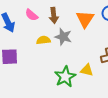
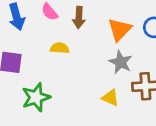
gray star: (63, 37) -> (121, 62), moved
green star: (65, 77) -> (36, 97), moved

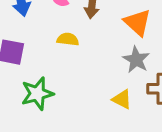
orange triangle: (120, 30) -> (137, 22), turned -35

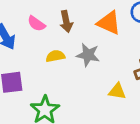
gray star: (136, 60) -> (88, 55), moved

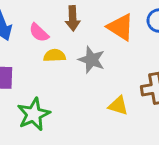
pink semicircle: (36, 24) -> (39, 33), moved

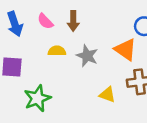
orange triangle: (120, 27) -> (125, 50), moved
pink semicircle: (39, 33) -> (45, 21), moved

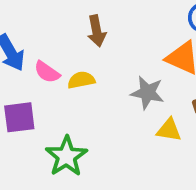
pink semicircle: (45, 21) -> (47, 72), moved
gray star: (87, 56) -> (147, 93), moved

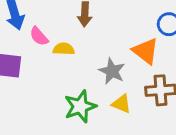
green star: (66, 156) -> (80, 106), moved

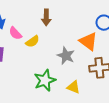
yellow semicircle: (64, 49) -> (32, 41), turned 144
yellow triangle: (121, 104) -> (73, 87), moved

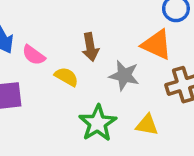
brown arrow: (46, 17) -> (90, 47), moved
yellow semicircle: (32, 41) -> (66, 77), moved, turned -104

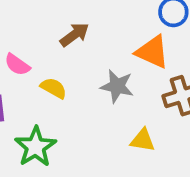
brown arrow: (90, 47) -> (74, 35), moved, turned -116
green star: (98, 123) -> (35, 147), moved

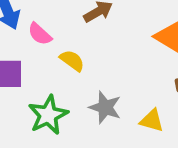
gray star: (117, 86) -> (105, 107), moved

